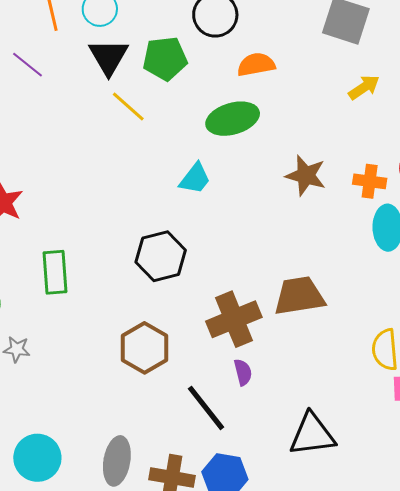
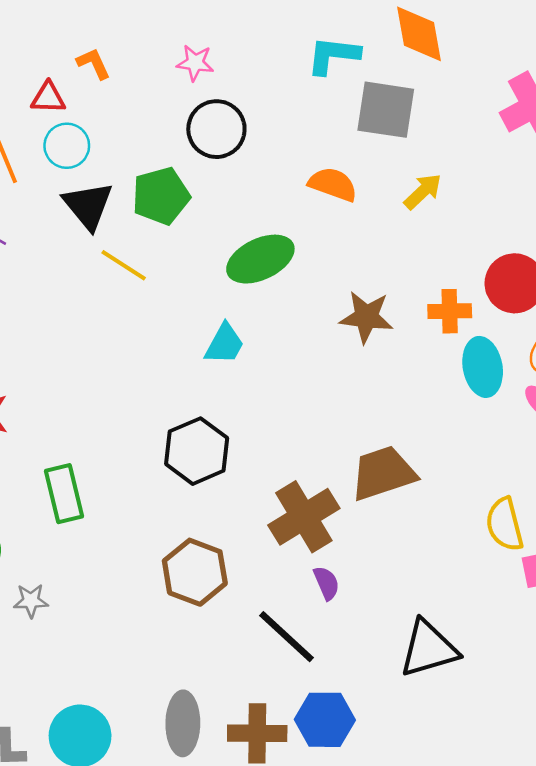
orange semicircle: (256, 65) -> (333, 184), moved, turned 39

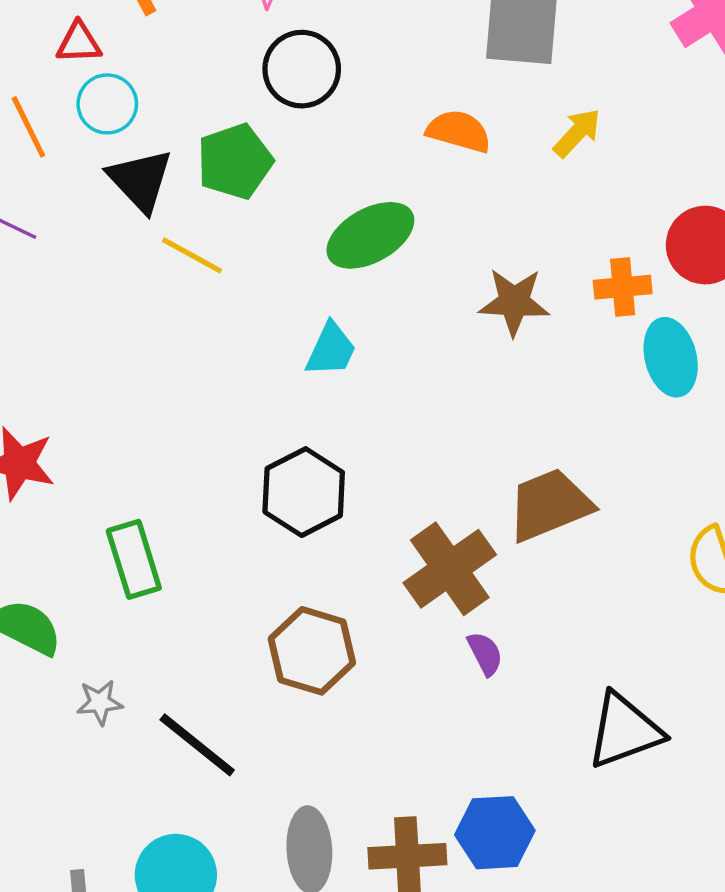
black line: (286, 637) -> (197, 745), moved

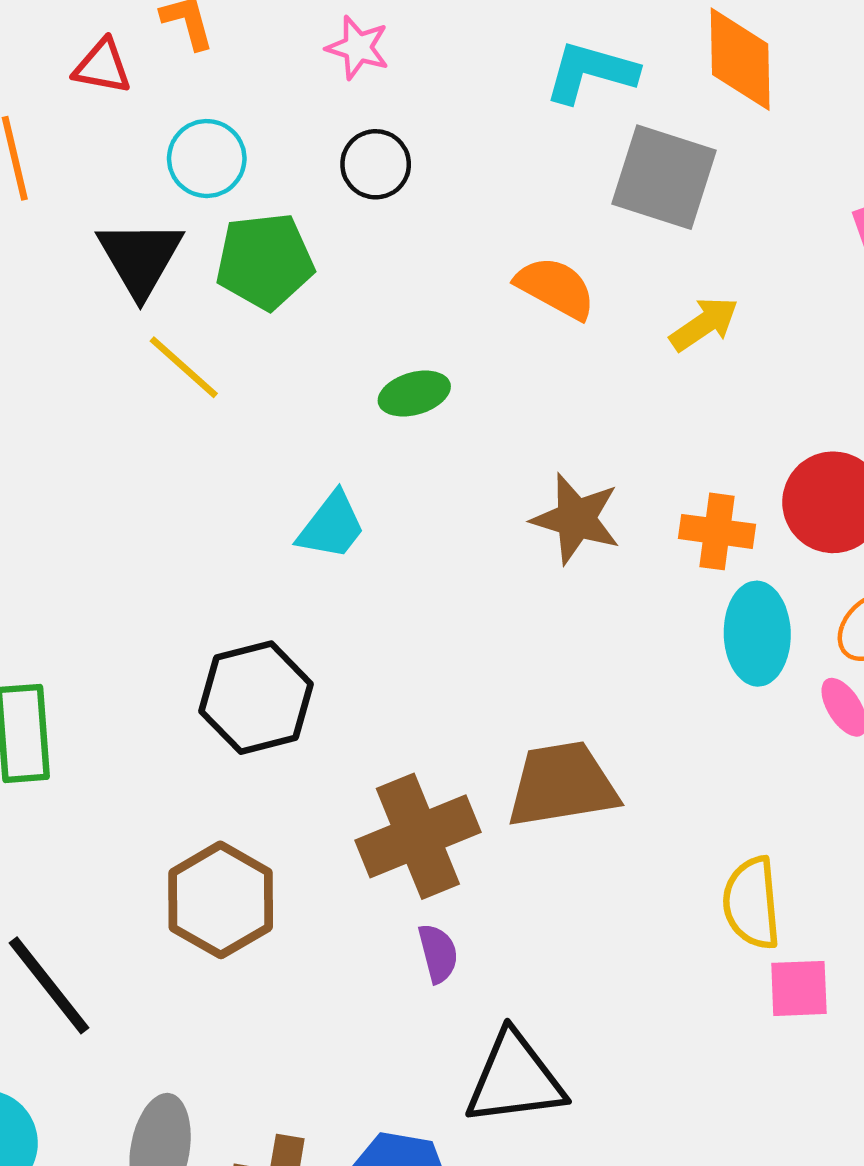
black circle: (302, 69) -> (376, 164), size x0.7
cyan circle: (107, 104) -> (207, 159), moved
green ellipse: (370, 235) -> (414, 394), size x0.6
black triangle: (624, 731) -> (515, 1079), moved

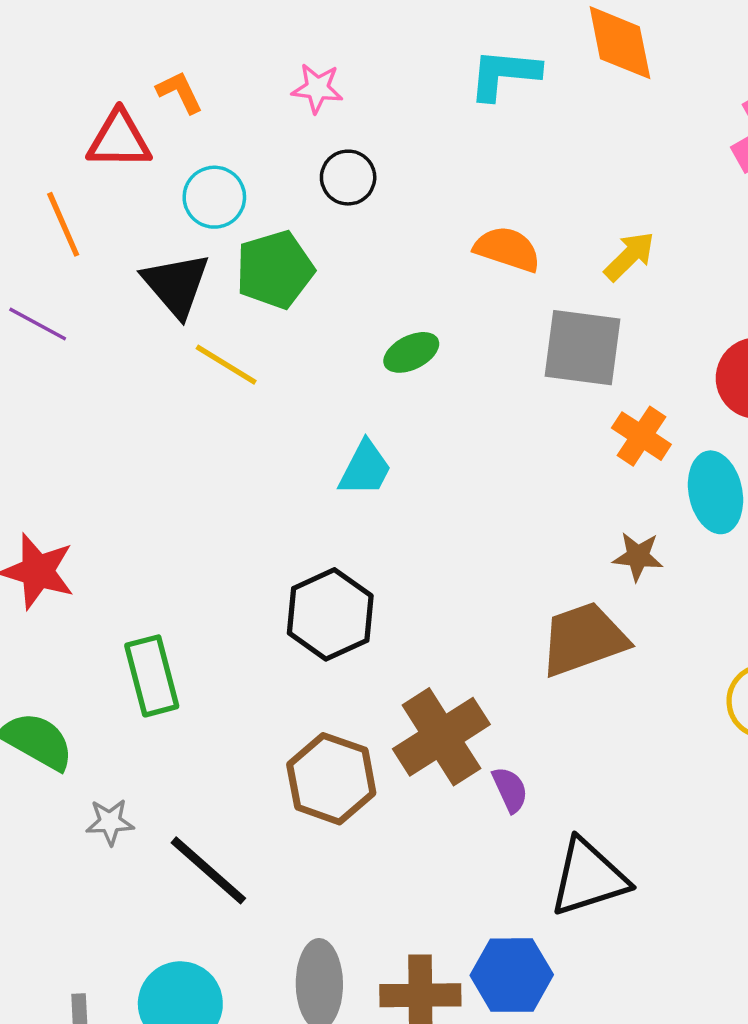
red triangle: (102, 67) -> (119, 140), size x1.4
gray square: (664, 177) -> (582, 348), moved
brown star: (576, 519) -> (638, 556), moved, size x0.7
orange cross: (717, 531) -> (641, 436), moved, turned 36
brown cross: (418, 836) -> (441, 737), moved

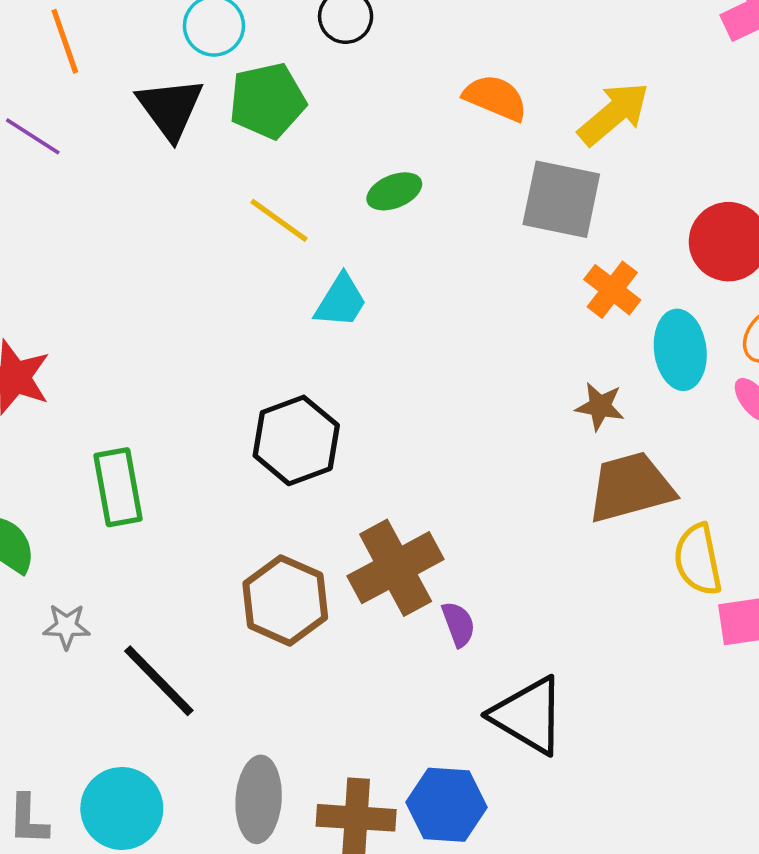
yellow arrow: (629, 256) -> (614, 114), size x1.4
yellow line: (226, 365) -> (279, 220), moved
brown trapezoid: (584, 639) -> (631, 487), moved
black triangle: (588, 877) -> (528, 715), turned 44

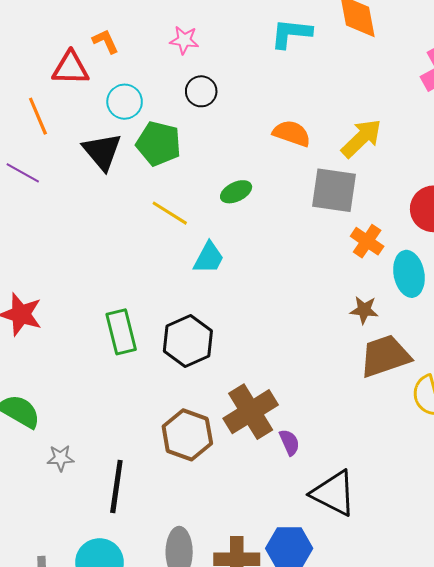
green pentagon: (267, 101) -> (159, 144), turned 30
green rectangle: (118, 487) -> (121, 332), moved
black line: (159, 681) -> (116, 486), turned 56

